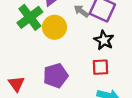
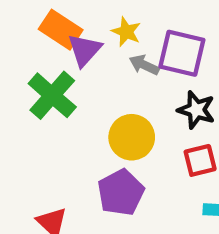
yellow circle: (55, 27) -> (132, 137), moved

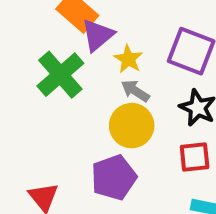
yellow star: (126, 32) -> (128, 59), moved
gray arrow: (144, 65) -> (135, 91), moved

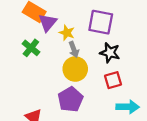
green cross: (60, 75) -> (31, 48), size x0.7
gray arrow: (135, 91) -> (74, 49), turned -133

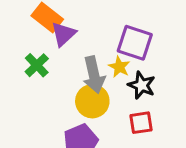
yellow star: (67, 33) -> (119, 67), moved
gray arrow: (74, 49) -> (94, 75), size x1.6

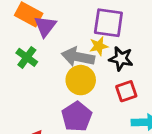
yellow star: (119, 67) -> (99, 46), turned -30
gray arrow: (94, 75) -> (78, 57), turned 124

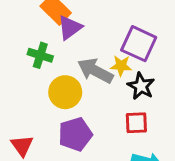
green cross: (27, 57) -> (40, 55), turned -35
yellow circle: (81, 80) -> (65, 92), moved

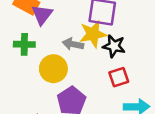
yellow star: (121, 66) -> (93, 34), size x1.5
gray arrow: (95, 71) -> (73, 44), size x0.7

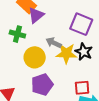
yellow star: (93, 34) -> (66, 53), moved
red square: (119, 77) -> (82, 88), moved

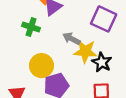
black star: (84, 52) -> (102, 62), moved
yellow circle: (35, 57) -> (41, 66), moved

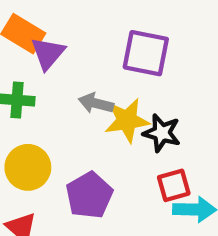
yellow circle: (41, 66) -> (28, 167), moved

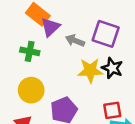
gray arrow: (96, 103) -> (75, 41), moved
black star: (162, 133) -> (112, 68), moved

